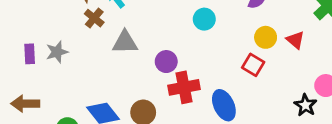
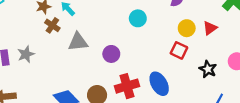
red triangle: (295, 40) -> (210, 28), turned 48
red cross: (184, 87) -> (127, 86), moved
black star: (305, 105) -> (208, 69), moved

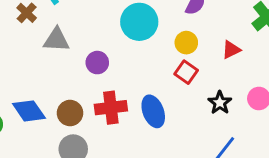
cyan circle: (138, 18) -> (139, 22), size x1.6
yellow circle: (187, 28) -> (186, 43), moved

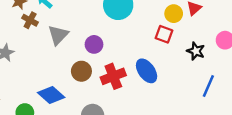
gray triangle: (56, 40) -> (58, 35), turned -35
yellow circle: (186, 43) -> (174, 14), moved
brown circle: (70, 113) -> (81, 71), moved

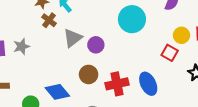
purple circle: (94, 44) -> (96, 45), moved

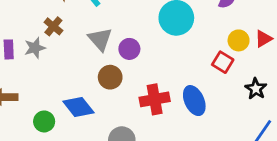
brown cross: (49, 20) -> (53, 26), moved
gray triangle: (73, 38) -> (100, 39), turned -36
brown circle: (89, 74) -> (110, 77), moved

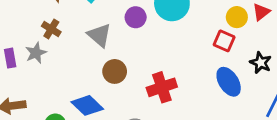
purple circle: (129, 49) -> (136, 17), moved
blue ellipse: (194, 101) -> (229, 82), moved

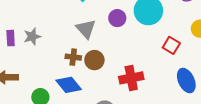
brown cross: (51, 29) -> (73, 57), moved, turned -32
red square: (224, 41) -> (171, 45), moved

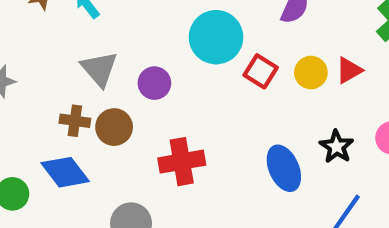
purple circle: (117, 18) -> (154, 83), moved
red square: (171, 45) -> (261, 71), moved

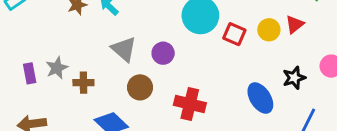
brown cross: (75, 121) -> (83, 83), moved
black star: (337, 147) -> (294, 78), turned 30
red cross: (182, 162) -> (190, 104), turned 32

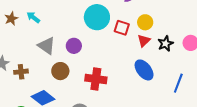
red triangle: (295, 24) -> (144, 41), moved
black star: (294, 78) -> (165, 44), moved

